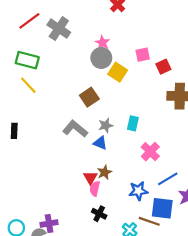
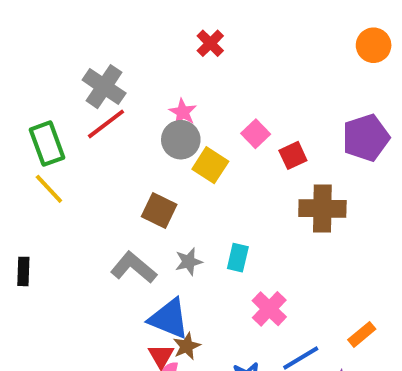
red line: (29, 21) -> (106, 124), moved
pink square: (143, 55) -> (256, 134), turned -32
green rectangle: (27, 60) -> (47, 144), turned 55
brown square: (89, 97) -> (159, 210), turned -30
blue triangle: (100, 143) -> (169, 319), moved, size x1.6

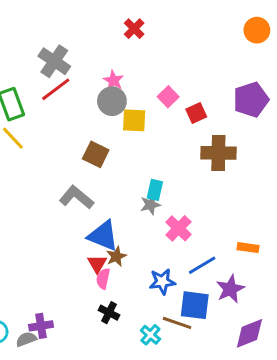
yellow square: (210, 165) -> (134, 120), turned -30
gray star: (189, 262) -> (150, 205), moved
orange rectangle: (362, 334) -> (248, 248), turned 48

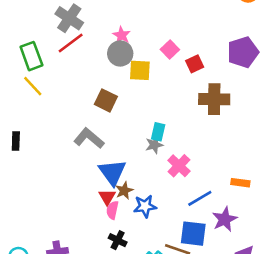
blue triangle: (103, 236) -> (112, 172), turned 32
blue star: (162, 282) -> (145, 206), moved

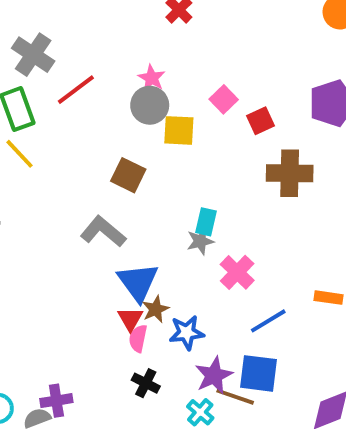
gray cross: (69, 18) -> (33, 55), moved
purple star: (225, 219) -> (214, 375), moved

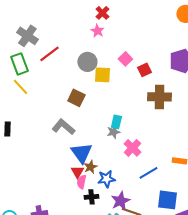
pink star: (152, 78) -> (97, 31), moved
blue square: (259, 373) -> (167, 200), moved
black cross: (146, 383) -> (91, 197), moved, turned -32

